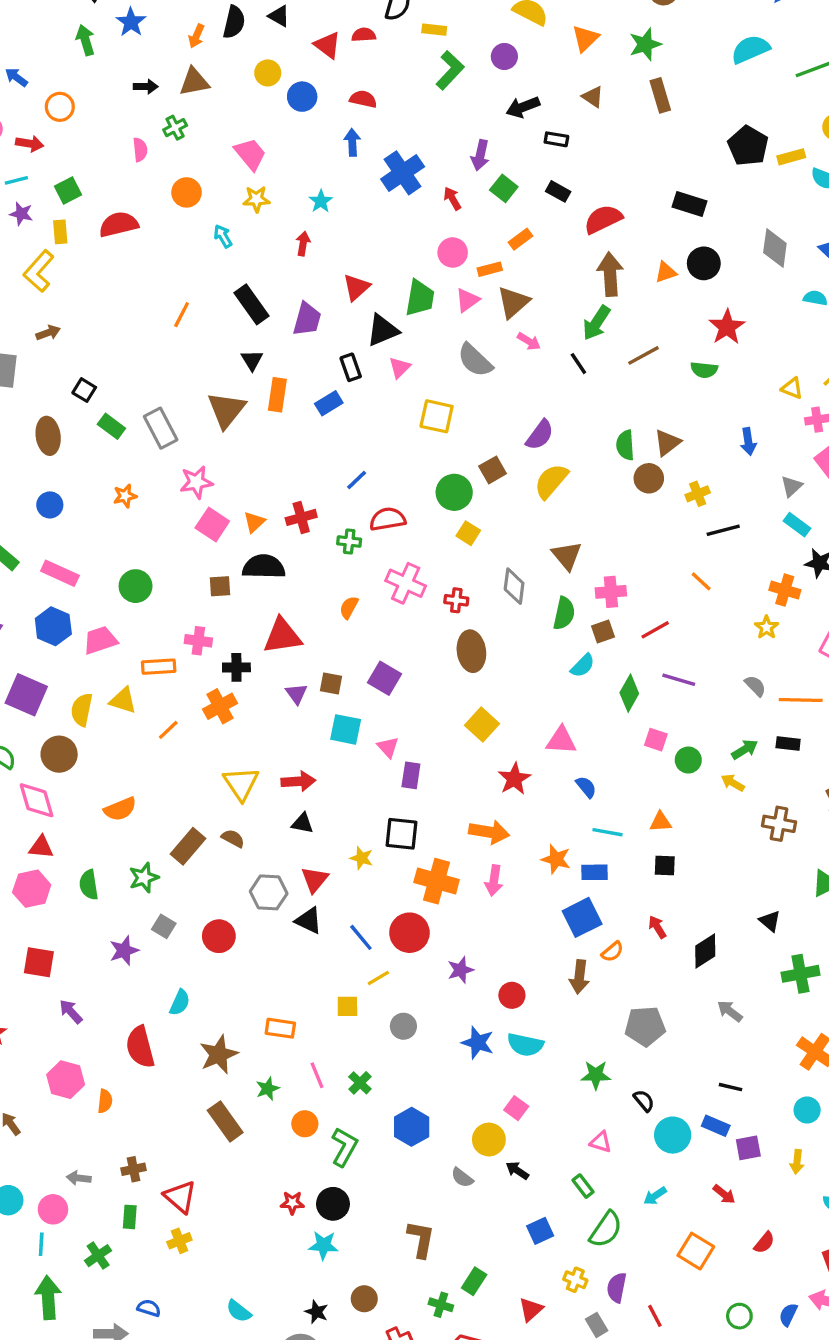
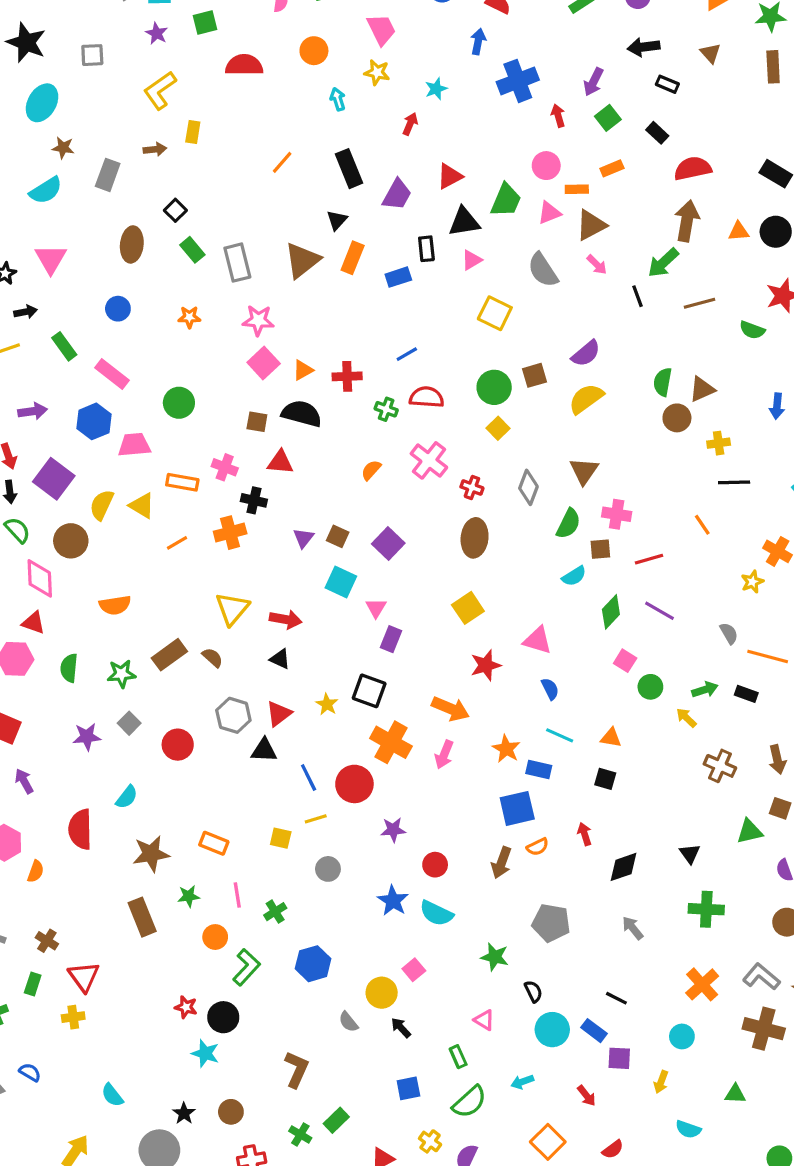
yellow rectangle: (60, 232) -> (193, 132), moved
red triangle: (282, 636) -> (280, 462), moved, size x0.7
black triangle: (309, 921) -> (264, 750), turned -36
brown cross: (134, 1169) -> (47, 941), turned 30

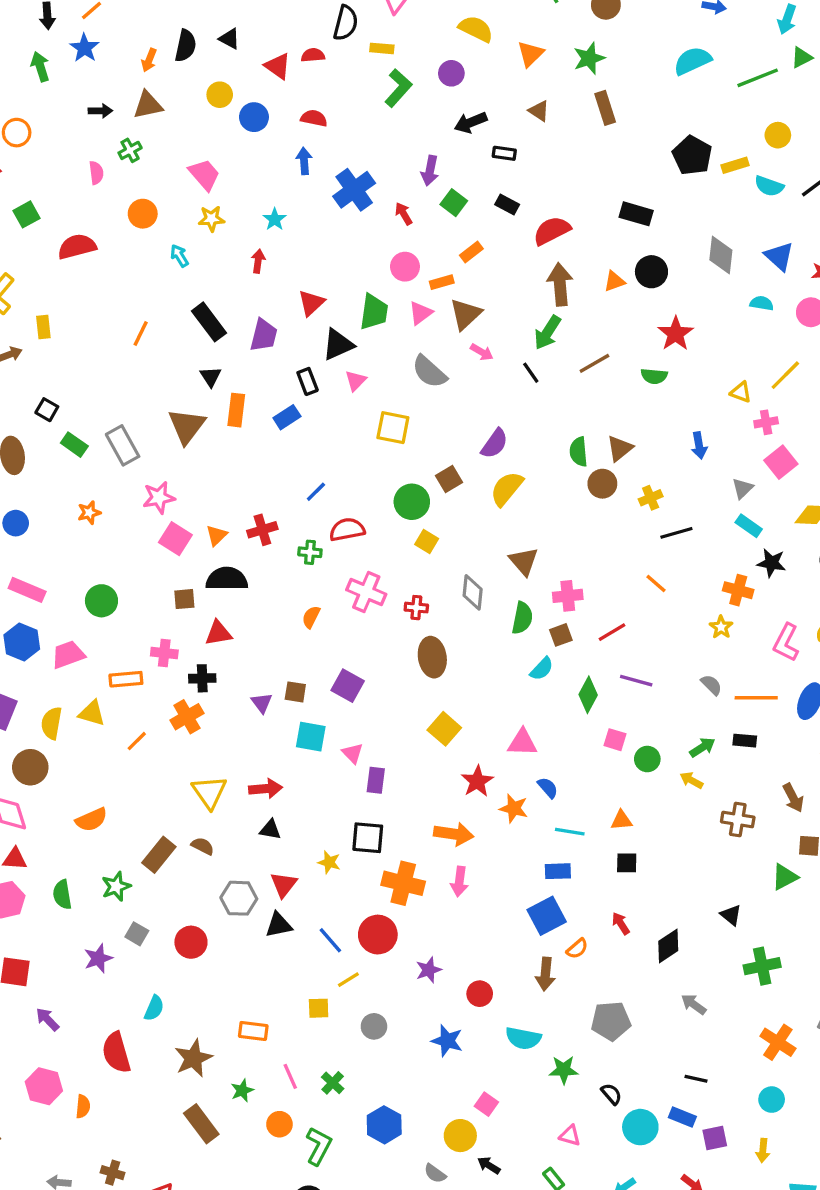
orange star: (506, 749) -> (514, 808), moved
cyan semicircle: (436, 913) -> (523, 1038), moved

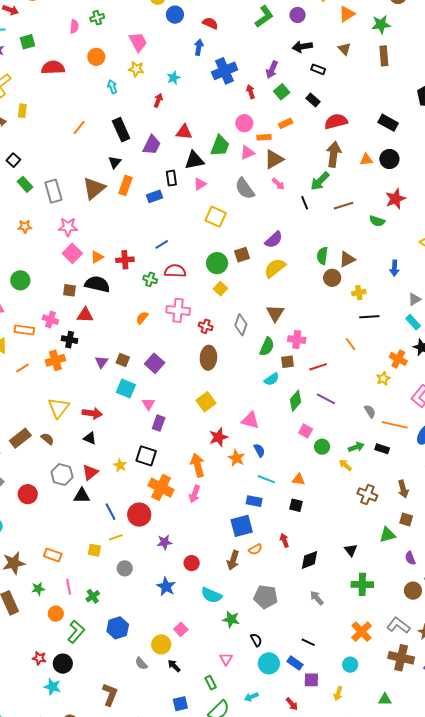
red triangle: (311, 303) -> (184, 132), turned 36
pink cross: (366, 592) -> (178, 310), turned -30
orange arrow: (454, 834) -> (198, 465), turned -125
pink triangle: (570, 1136) -> (226, 659), turned 32

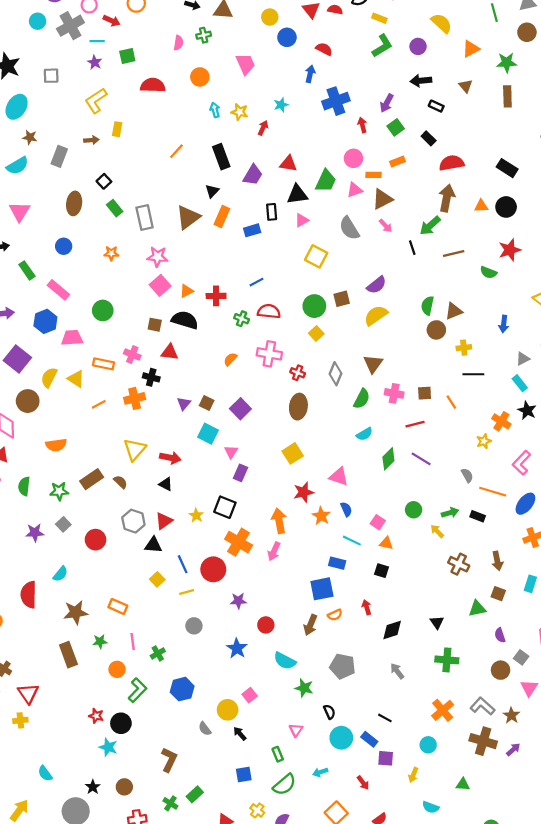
yellow star: (136, 69) -> (240, 112), moved
brown square: (287, 362) -> (425, 393), moved
pink square: (306, 431) -> (378, 522), moved
yellow square: (94, 550) -> (157, 579), moved, turned 32

